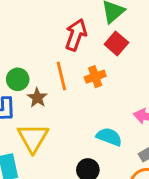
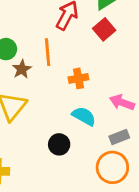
orange cross: (95, 77) -> (78, 78), moved

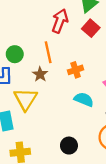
brown star: (22, 69) -> (40, 74), moved
black circle: (59, 144) -> (69, 146), moved

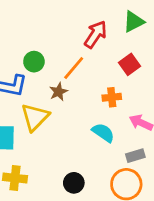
red square: (91, 28) -> (129, 64), moved
orange line: (48, 52) -> (74, 68), turned 40
orange cross: (76, 70) -> (112, 97), moved

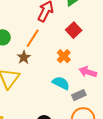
orange cross: (112, 97) -> (64, 56), turned -32
gray rectangle: (135, 156) -> (79, 95), moved

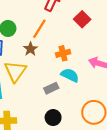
orange cross: (64, 56) -> (63, 53), moved, turned 32
gray rectangle: (79, 95) -> (51, 88), moved

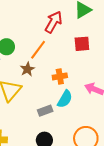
red square: (82, 19) -> (82, 44), turned 35
cyan semicircle: (70, 75) -> (65, 99), turned 90

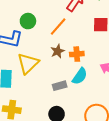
brown star: (27, 69) -> (58, 51), moved

